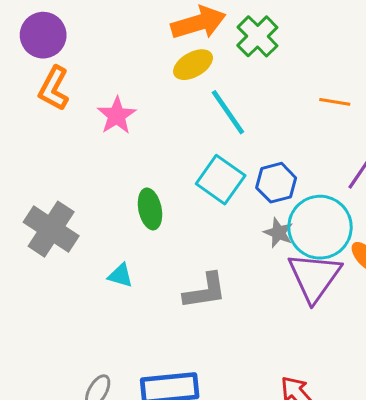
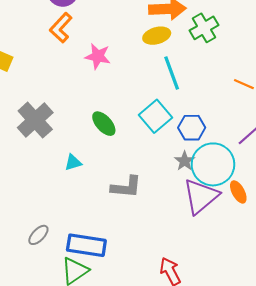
pink star: (117, 115) -> (98, 56), turned 30
green ellipse: (150, 209) -> (104, 124), turned -45
cyan triangle: (120, 275) -> (73, 162), turned -48

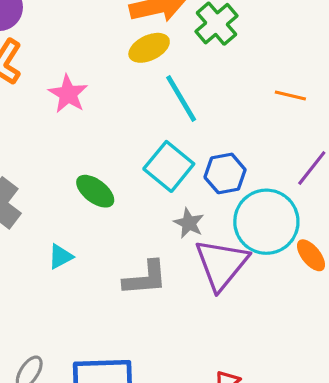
pink star: (98, 56) -> (68, 94), turned 30
gray star: (185, 161) -> (189, 223), moved
purple triangle: (201, 196) -> (221, 264), moved

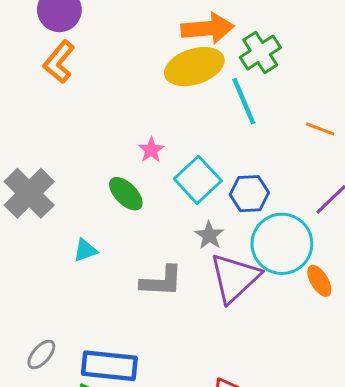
yellow ellipse: (149, 48) -> (194, 67), size x1.5
pink star: (68, 94) -> (151, 150), moved, size x0.7
cyan line: (181, 99) -> (244, 101), moved

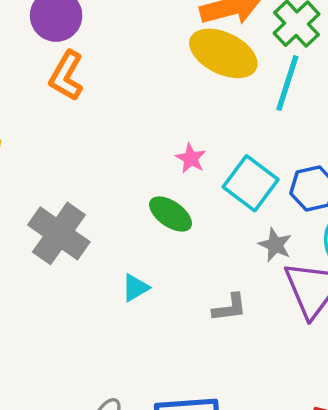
yellow ellipse: (194, 67) -> (223, 53), turned 54
cyan line: (244, 101) -> (287, 83), turned 51
gray L-shape: (162, 281) -> (230, 308), size x0.7

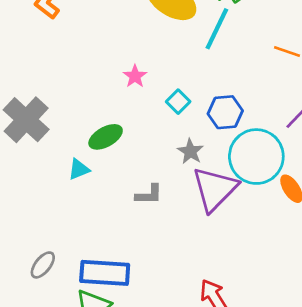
cyan square: (251, 183) -> (178, 102), size x0.6
green ellipse: (171, 214) -> (106, 137), moved, turned -72

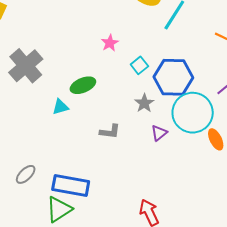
blue hexagon: (225, 112) -> (173, 77), size x1.5
purple triangle: (215, 189) -> (159, 133), size x0.5

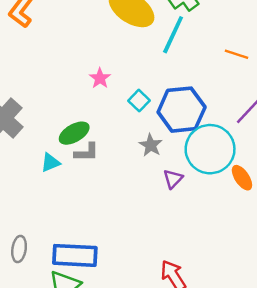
gray L-shape: (110, 132) -> (87, 152), moved
gray ellipse: (26, 174) -> (19, 249), turned -30

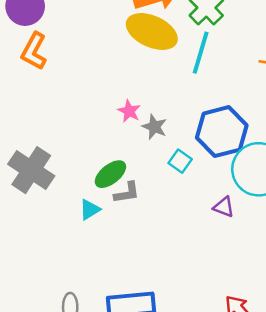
cyan square: (139, 101) -> (180, 161), moved
gray star: (151, 145) -> (154, 127), moved
purple triangle: (173, 179) -> (224, 207), turned -45

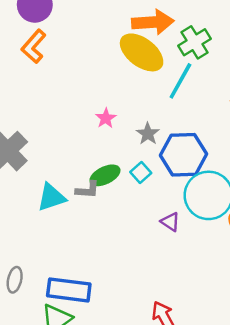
gray star: (154, 127) -> (148, 134), moved
green ellipse: (110, 174) -> (105, 175), moved
cyan triangle: (90, 210) -> (51, 197), size x1.5

